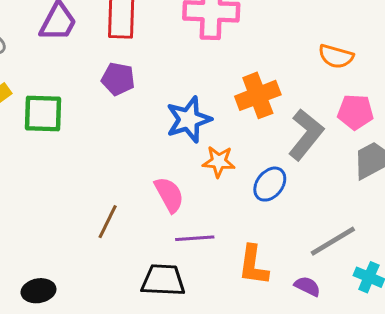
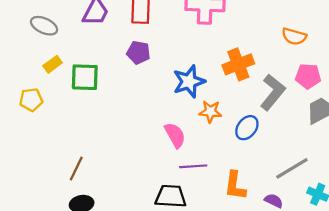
brown line: (108, 222) -> (76, 168), moved

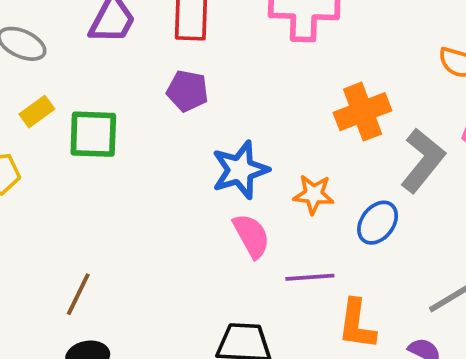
blue star: (189, 82) -> (240, 170), moved
purple line: (193, 166) -> (310, 277), moved

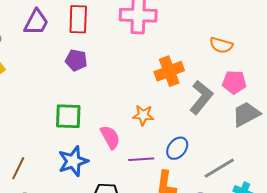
green square: (93, 134) -> (68, 116), moved
blue star: (240, 170) -> (73, 161), moved
blue ellipse: (378, 223) -> (177, 148), moved

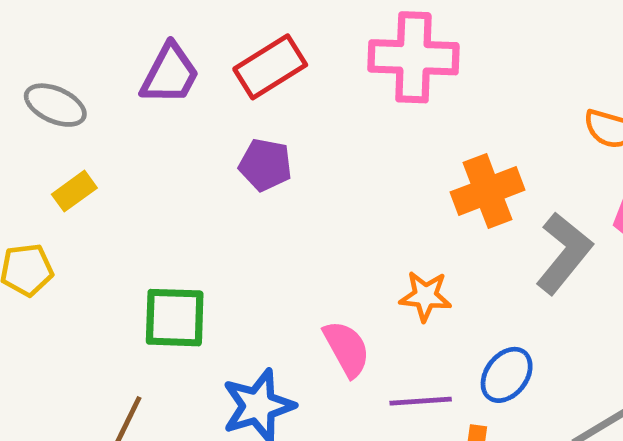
red rectangle: (78, 19) -> (270, 67), turned 56
green square: (68, 116) -> (175, 318), moved

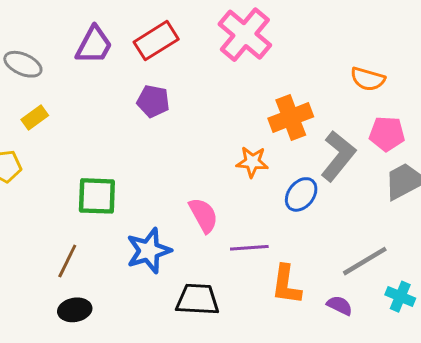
pink cross: (413, 57) -> (245, 35), turned 38
orange star: (425, 296) -> (252, 162), moved
blue ellipse: (507, 375) -> (301, 194), moved

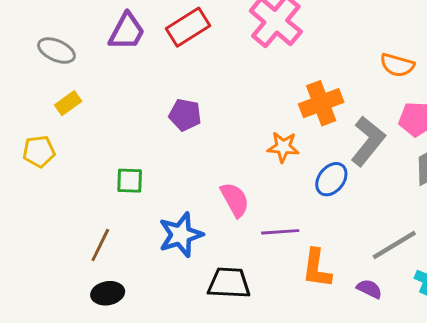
purple pentagon: (153, 101) -> (185, 115), moved
green square: (97, 196) -> (130, 181), size x0.7

